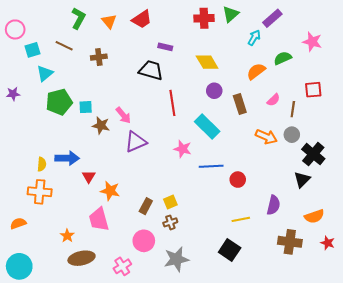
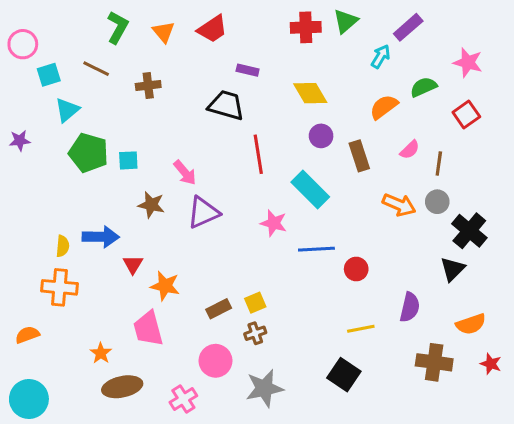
red square: (313, 90) -> (466, 115), moved, turned -30
green pentagon: (59, 102) -> (89, 153), turned 30
brown star: (101, 125) -> (151, 205), moved
brown rectangle: (146, 206) -> (219, 309), turned 35

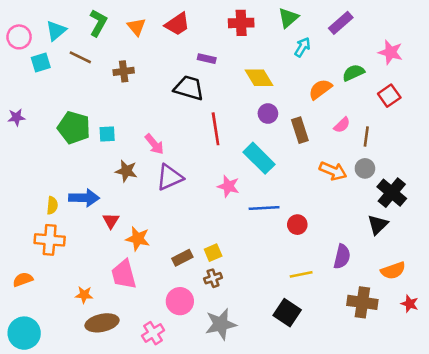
red cross: (306, 27) -> (241, 23), moved
cyan arrow: (381, 56) -> (302, 47), moved
cyan triangle: (67, 110) -> (56, 31), moved
orange star: (101, 353) -> (84, 295), turned -30

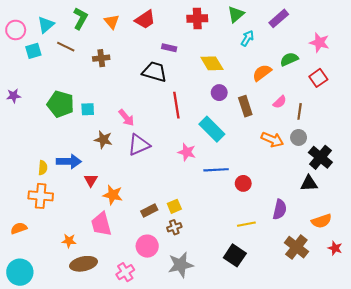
black triangle: (378, 225) -> (309, 183), turned 42
brown cross: (362, 302) -> (296, 247), turned 30

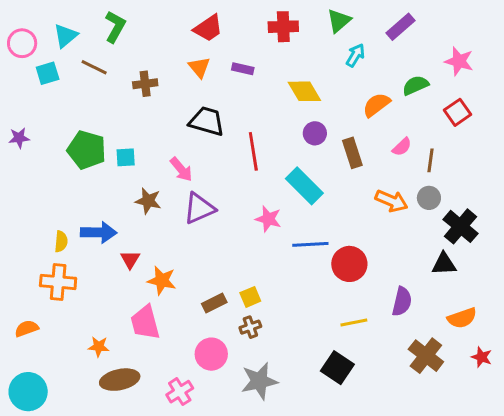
orange triangle: (112, 22) -> (199, 67), moved
black trapezoid: (154, 72) -> (207, 121), moved
red circle: (243, 183) -> (349, 264), size x1.5

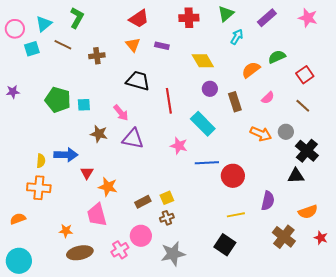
pink star: (459, 61) -> (308, 18), moved
brown line: (430, 160) -> (303, 106), moved, turned -56
purple triangle: (199, 208) -> (133, 139), turned 35
pink cross: (180, 392) -> (120, 250), moved

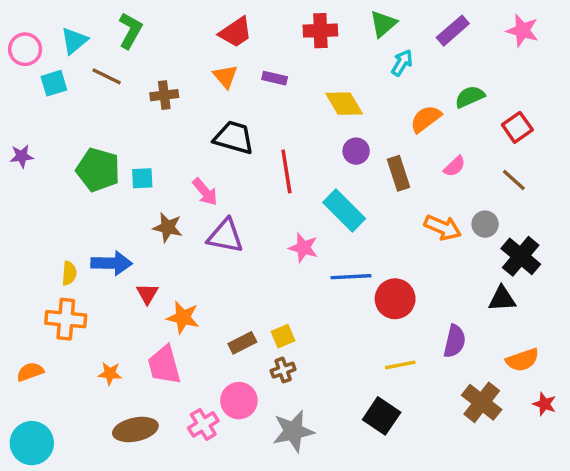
orange star: (66, 231) -> (110, 373), moved

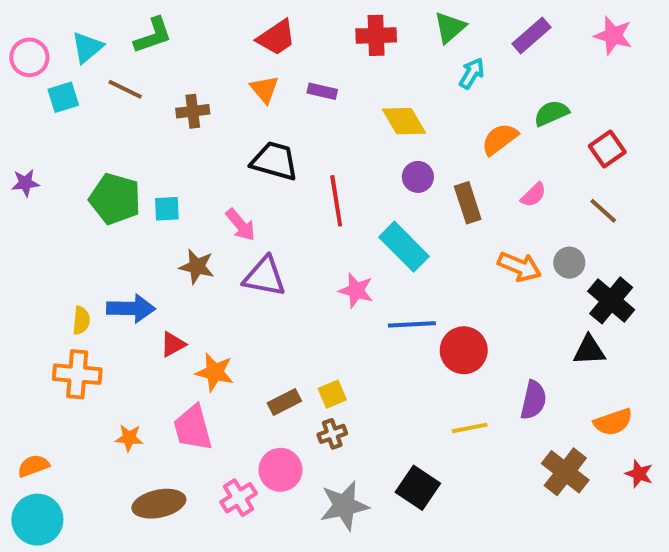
green L-shape: (130, 31) -> (153, 35), turned 42
red triangle: (147, 294) -> (173, 344), turned 30
orange semicircle: (30, 372) -> (33, 466), moved
black square: (382, 416) -> (418, 488), moved

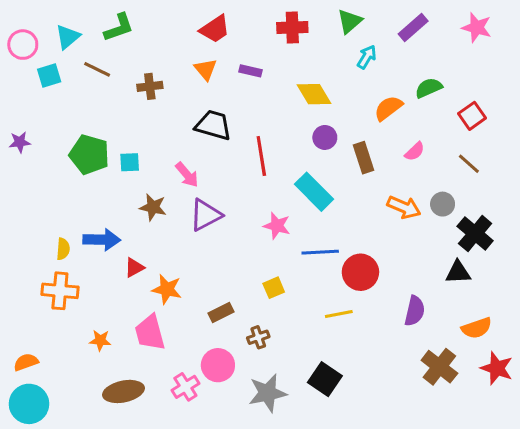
purple triangle: (264, 277) -> (206, 215), turned -39
yellow square: (332, 394) -> (274, 288), moved
yellow line: (470, 428) -> (339, 314), moved
red star: (639, 474) -> (497, 368), size x1.5

